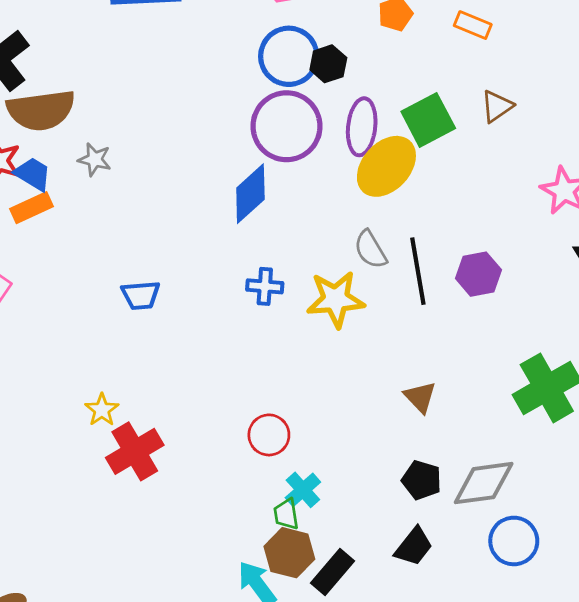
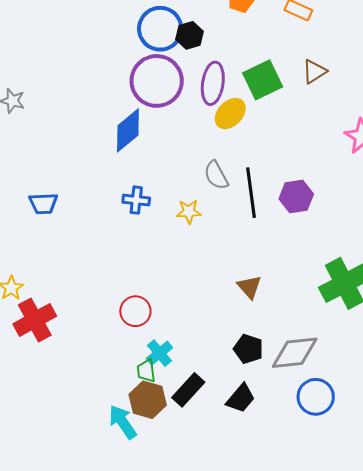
yellow ellipse: (386, 166) -> (230, 114), size x0.7
yellow star: (336, 299) -> (189, 212), size x0.6
black rectangle: (333, 572) -> (188, 390), moved

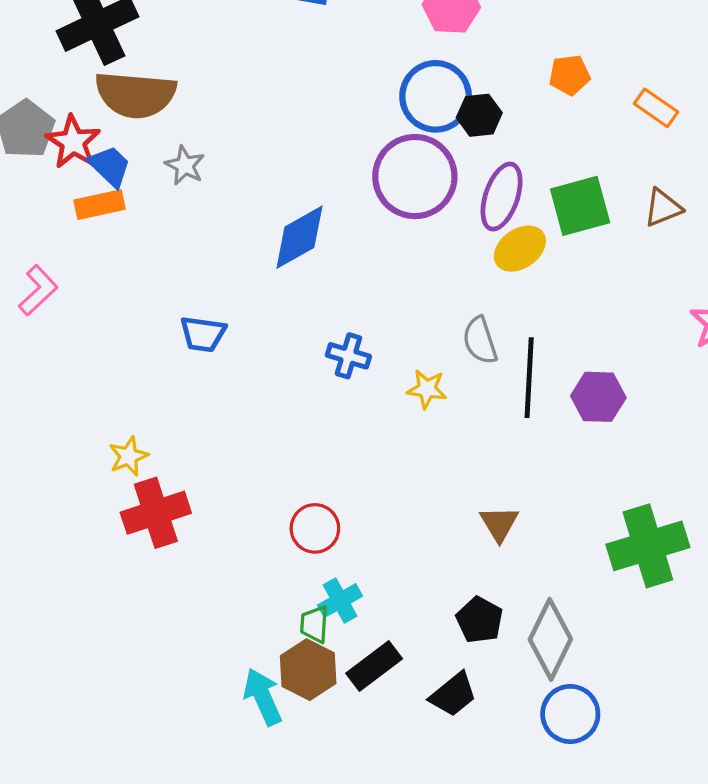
blue diamond: (128, 130) -> (299, 237), moved
gray diamond: (295, 353) -> (550, 639), turned -69

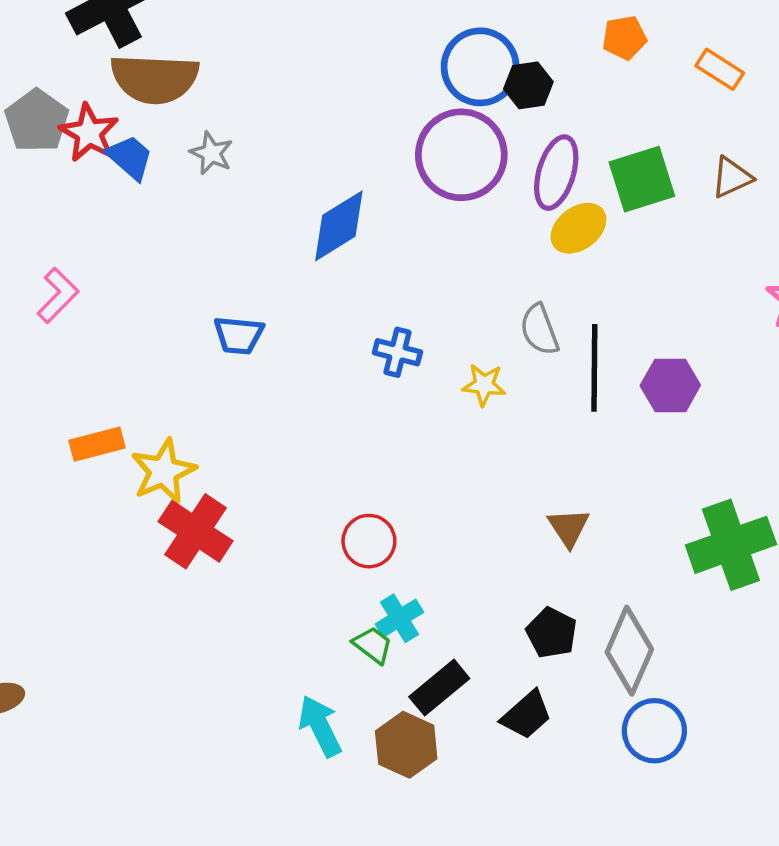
orange rectangle: (100, 205) -> (97, 444), moved
yellow star: (128, 456) -> (163, 471), size x1.5
red cross: (156, 513) -> (196, 531), turned -36
green trapezoid: (314, 624) -> (373, 645), turned 126
brown hexagon: (308, 670) -> (406, 745), moved

